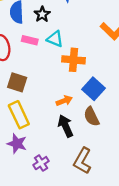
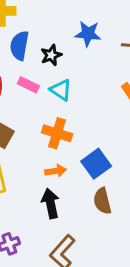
orange cross: (73, 60) -> (57, 133), moved
brown semicircle: (92, 116) -> (102, 201), moved

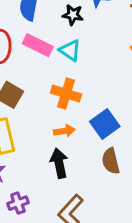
black star: (51, 55) -> (73, 15), moved, turned 30
pink rectangle: (28, 85) -> (38, 45), size x1.4

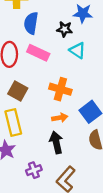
cyan triangle: (70, 50) -> (77, 50), moved
purple cross: (18, 203) -> (34, 170), moved

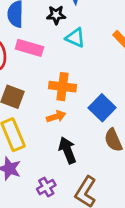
orange arrow: (60, 118) -> (56, 116), moved

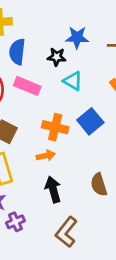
blue square: (102, 108) -> (90, 121), moved
purple cross: (46, 187) -> (15, 222), moved

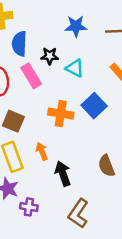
black star: (57, 57) -> (50, 56), moved
pink rectangle: (27, 86) -> (31, 76), turned 40
orange arrow: (46, 156) -> (42, 151), moved, turned -96
purple cross: (15, 222) -> (29, 207), turned 36

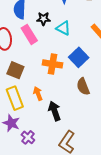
brown semicircle: (106, 166) -> (83, 87), moved
purple cross: (29, 207) -> (28, 137), turned 32

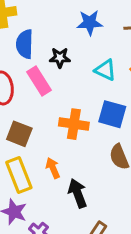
cyan triangle: (63, 28) -> (105, 70), moved
blue square: (79, 57) -> (112, 114), turned -30

